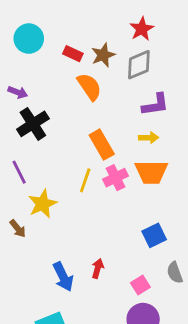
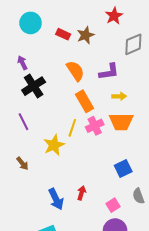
gray diamond: (139, 65) -> (133, 44), moved
orange semicircle: (89, 87) -> (75, 71), moved
purple arrow: (18, 92) -> (22, 63), turned -136
purple L-shape: (155, 105) -> (109, 72), moved
yellow star: (43, 204) -> (54, 145), moved

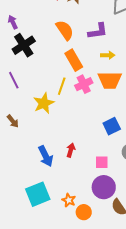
pink square: (113, 205) -> (102, 162), turned 32

